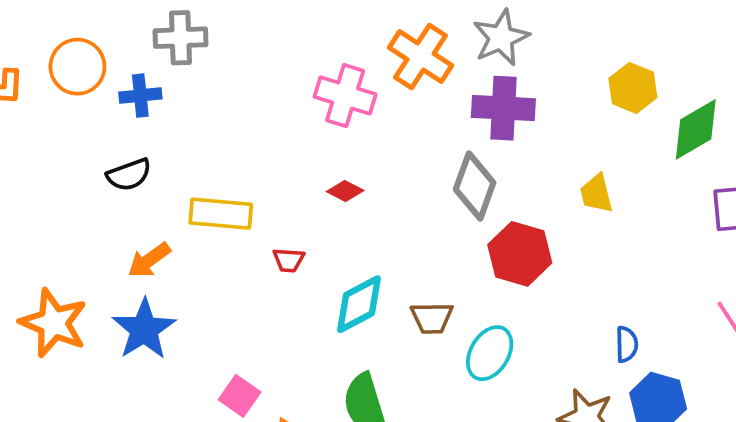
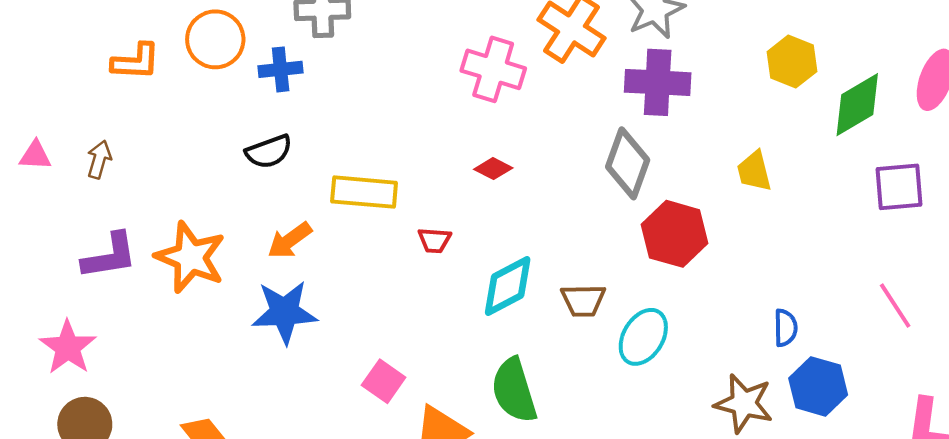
orange star: (54, 323) -> (190, 257), moved
blue star: (144, 329) -> (284, 312), turned 30

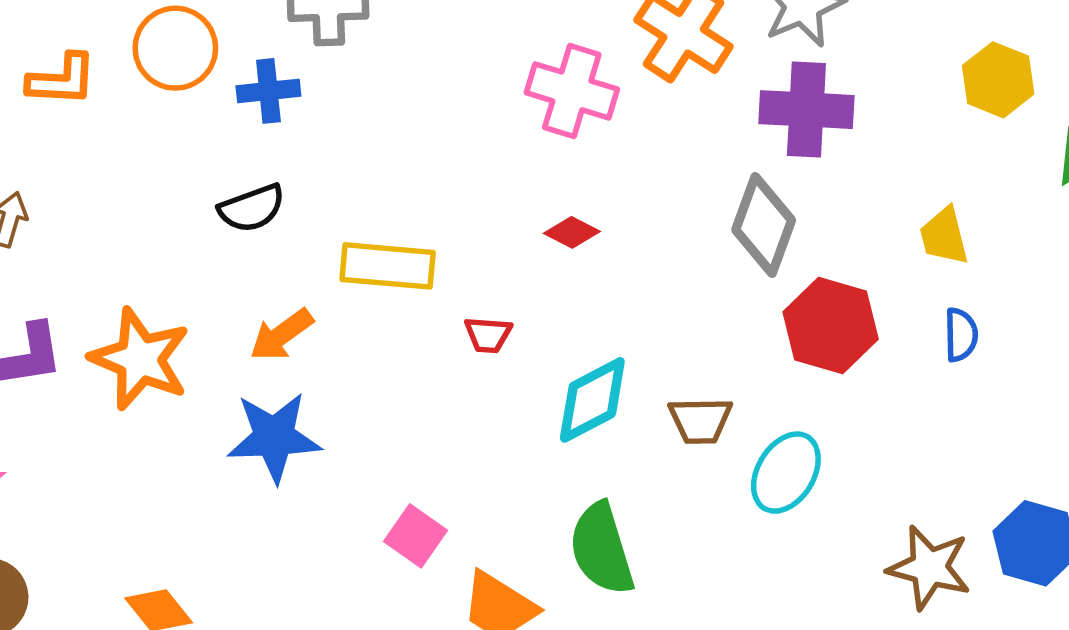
blue semicircle: (785, 328) -> (961, 335), moved

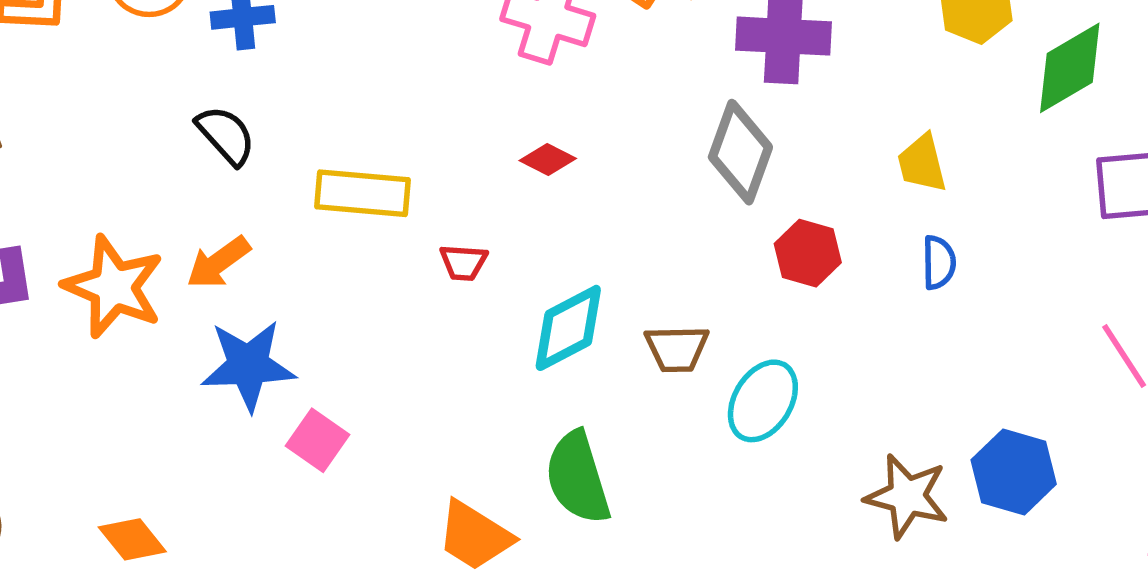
black semicircle: (252, 208) -> (226, 135), turned -112
red hexagon: (831, 325) -> (808, 253), size x0.7
orange arrow: (281, 335) -> (218, 262), moved
pink square: (416, 536) -> (318, 440), moved

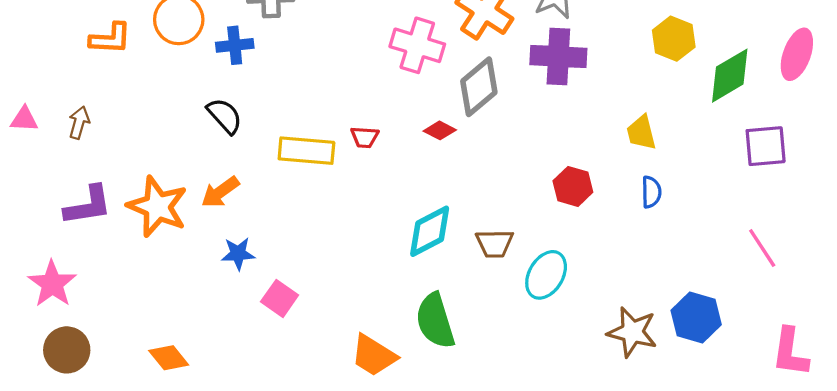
gray diamond: (740, 152) -> (479, 87), moved, turned 30
red diamond: (548, 160) -> (440, 130), moved
red trapezoid: (464, 262) -> (365, 137), moved
blue star: (248, 365) -> (238, 254), size x0.6

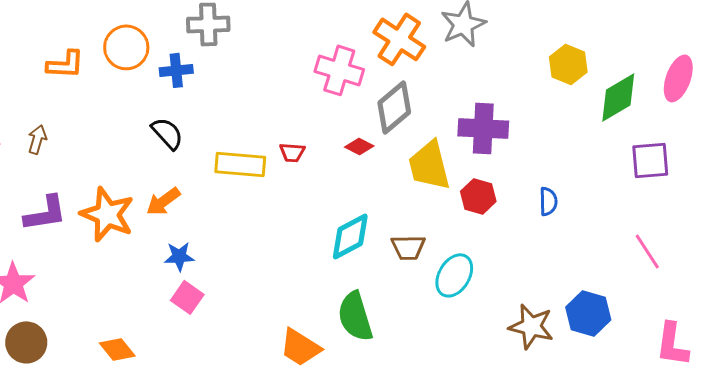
purple cross: (558, 57) -> (483, 128), moved
yellow trapezoid: (641, 133) -> (429, 165), moved, size x1.6
pink square: (280, 298) -> (187, 297), moved

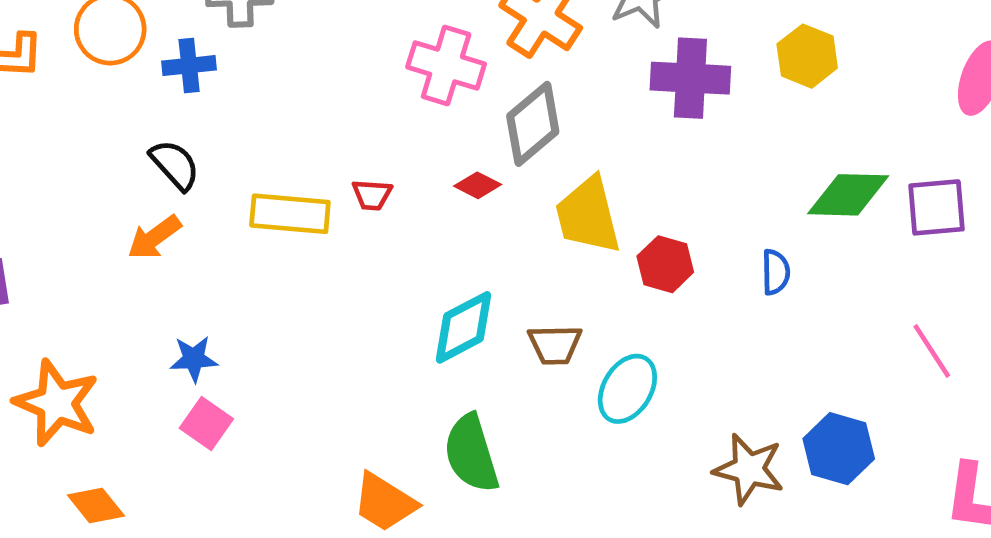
green diamond: (618, 97) -> (848, 195), moved, turned 32
purple cross: (483, 128) -> (690, 78), moved
orange arrow: (163, 201) -> (154, 237), moved
orange star: (107, 214) -> (57, 403), moved

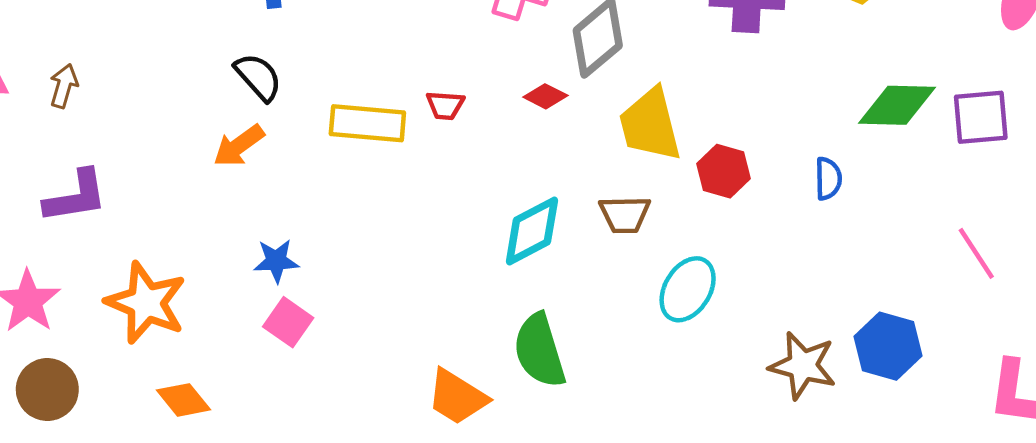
brown trapezoid: (555, 345) -> (625, 214), moved

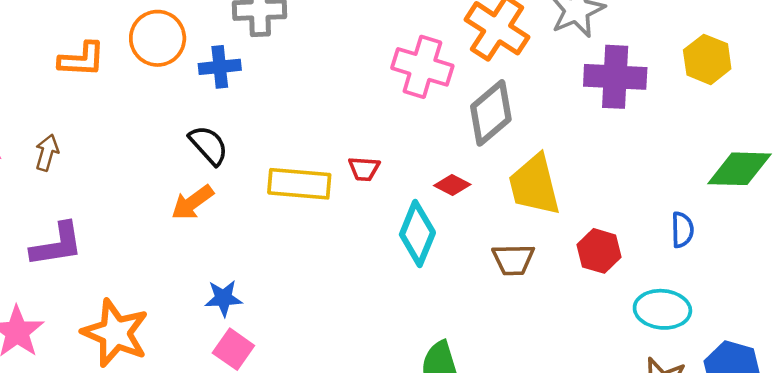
red diamond: (545, 96) -> (452, 185), moved
red hexagon: (723, 171) -> (599, 251), moved
cyan diamond: (532, 231) -> (417, 234), moved, turned -40
cyan ellipse: (688, 289) -> (662, 309), moved, turned 64

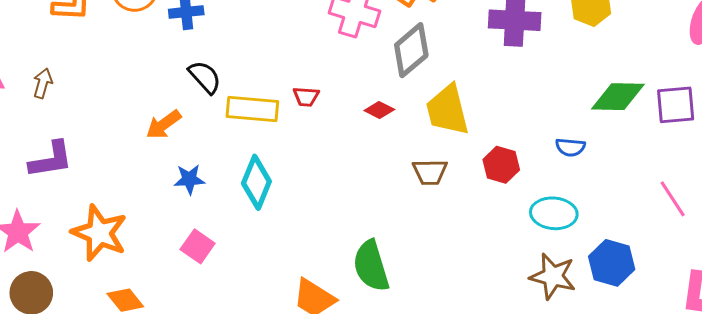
black semicircle: (209, 145) -> (205, 77), moved
blue semicircle: (682, 230) -> (570, 147), turned 96
cyan diamond: (417, 234) -> (256, 182), moved
blue star: (223, 298) -> (189, 179), moved

